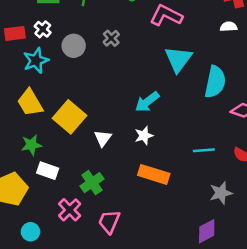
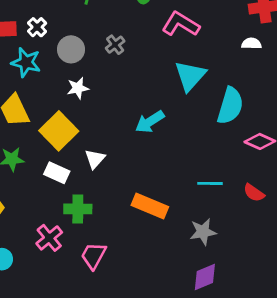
cyan star: (36, 61) -> (26, 62), turned 30
white star: (144, 136) -> (78, 88), moved
white rectangle: (48, 171) -> (57, 173), moved
green cross: (92, 183) -> (78, 209), turned 30
gray star: (221, 193) -> (203, 232), moved

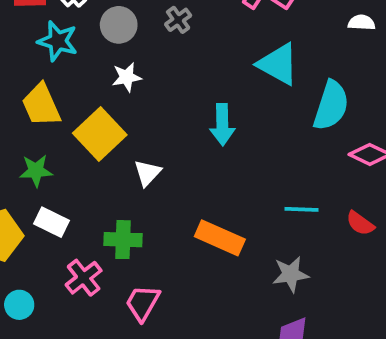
cyan triangle: (190, 76) -> (278, 64), turned -44
cyan arrow: (150, 122) -> (222, 125), turned -60
white rectangle: (57, 173) -> (52, 222), moved

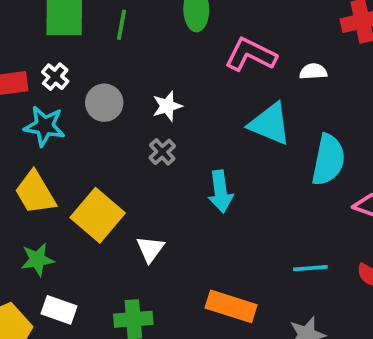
gray cross: (178, 20) -> (162, 152), moved
white semicircle: (362, 23) -> (313, 71), moved
white star: (127, 77) -> (167, 106), moved

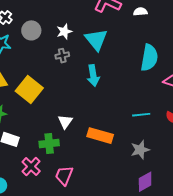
cyan triangle: (270, 124) -> (96, 40), moved, turned 30
gray cross: (162, 152) -> (62, 56), turned 32
white triangle: (150, 249) -> (65, 122), moved

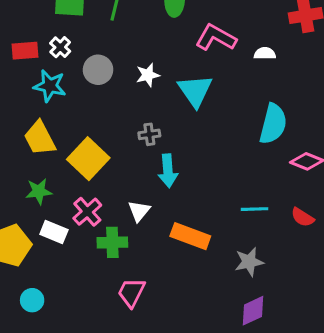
gray cross: (62, 56) -> (149, 134), moved
cyan arrow: (93, 76) -> (168, 171), moved
pink cross: (31, 166) -> (87, 212), moved

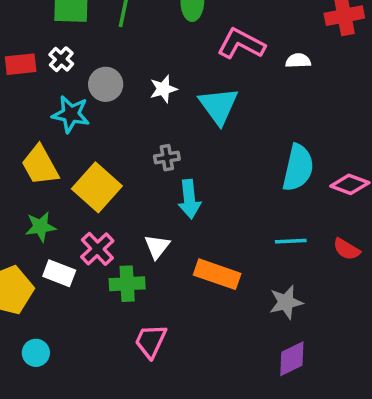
cyan star: (50, 86) -> (71, 114), moved
cyan semicircle: (273, 124) -> (298, 168), moved

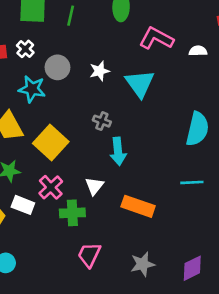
gray cross: (167, 158) -> (102, 121), turned 30
gray star: (286, 302) -> (142, 264), moved

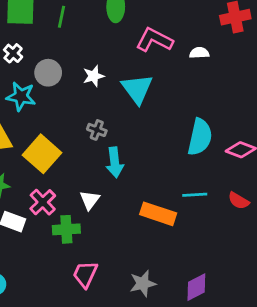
orange rectangle: (138, 206) -> (158, 214), moved

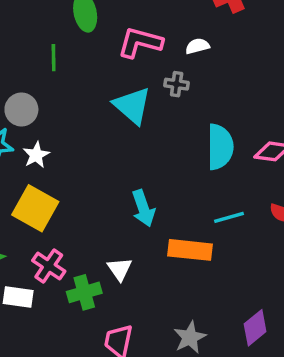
green line: (62, 17) -> (54, 58), moved
white star: (94, 76) -> (36, 155), moved
gray cross: (97, 130) -> (177, 84), moved
cyan arrow: (115, 162) -> (143, 208), moved
white triangle: (90, 200) -> (120, 269), moved

